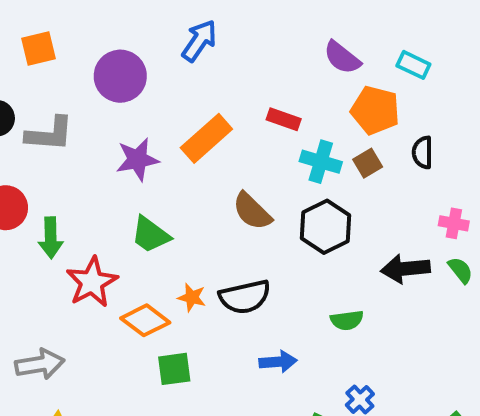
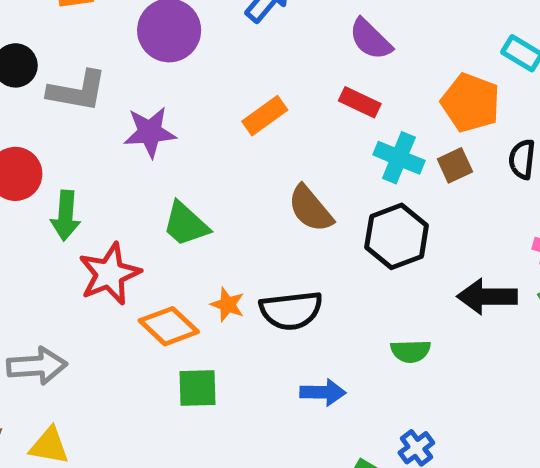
purple semicircle: (342, 58) -> (370, 39), moved
orange rectangle: (206, 138) -> (265, 116), size x0.7
purple star: (137, 159) -> (150, 132), moved

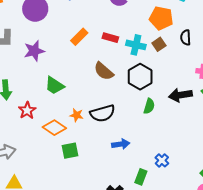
red rectangle: (360, 102) -> (110, 38), moved
red star: (110, 274) -> (27, 110), size x0.7
green semicircle: (411, 351) -> (149, 106), moved, turned -63

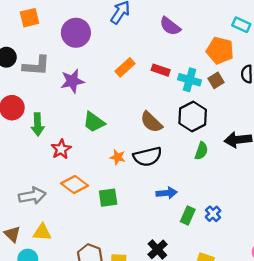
brown semicircle: (104, 71) -> (151, 122), moved
orange diamond: (54, 128) -> (74, 185), moved
green rectangle: (141, 177) -> (188, 215), moved

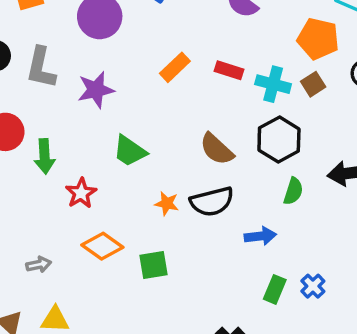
gray L-shape: (36, 66) -> (41, 68), turned 100
blue arrow: (167, 193) -> (260, 236), moved
gray arrow: (32, 196) -> (39, 265), size x0.6

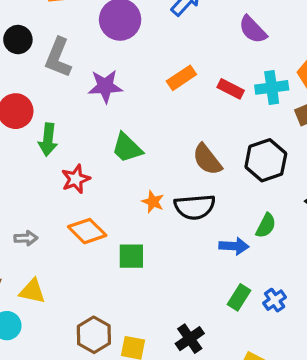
cyan cross: (273, 84) -> (272, 87), moved, turned -32
green semicircle: (293, 191) -> (266, 226), moved

